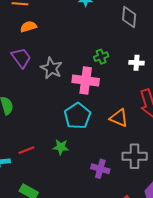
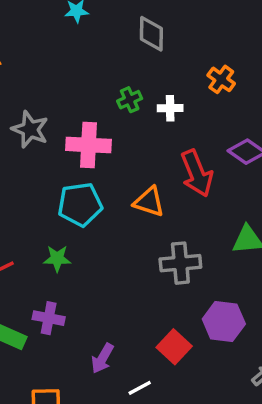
green cross: (101, 57) -> (130, 100), moved
cyan pentagon: (77, 116) -> (80, 205), turned 30
purple cross: (100, 169) -> (49, 318), moved

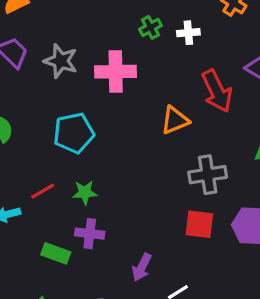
orange triangle: (149, 202) -> (175, 120), turned -36
cyan pentagon: (80, 205) -> (74, 133), moved
green star: (57, 258) -> (85, 192), moved
red square: (174, 347) -> (199, 224), moved, turned -32

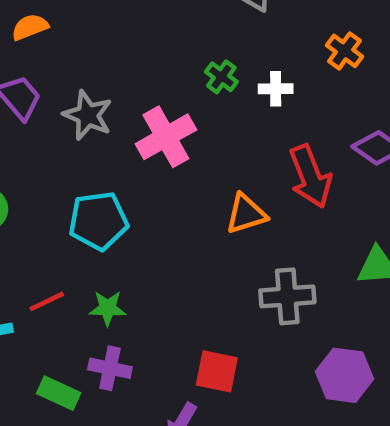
green cross: (150, 27) -> (221, 77), turned -30
pink cross: (116, 72) -> (166, 137), turned -33
red square: (199, 224) -> (217, 371), moved

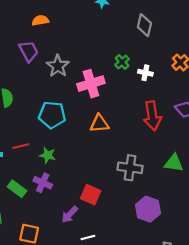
orange triangle: (246, 214) -> (99, 124), moved

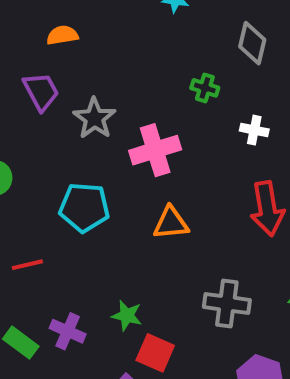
green cross: (122, 62) -> (205, 88), moved, turned -32
green star: (48, 155) -> (127, 316), moved

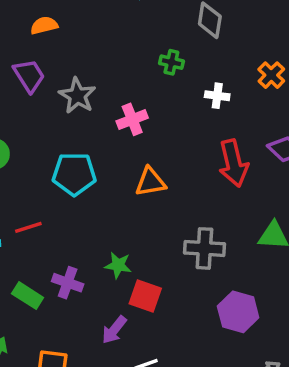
pink cross: (155, 150) -> (132, 119), size x0.7

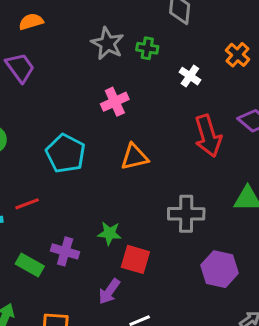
gray star: (77, 96) -> (107, 43), moved
white cross: (217, 96) -> (190, 76), turned 30
cyan pentagon: (74, 174) -> (66, 153), turned 30

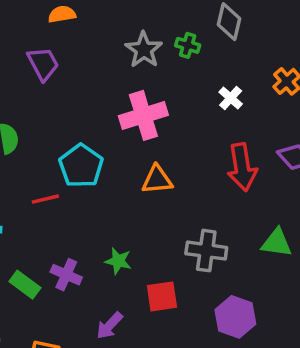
green cross: (147, 48) -> (188, 45), moved
pink cross: (115, 102) -> (143, 115), size x1.5
red line: (27, 204) -> (45, 199), moved
red square: (135, 259) -> (162, 296), moved, turned -32

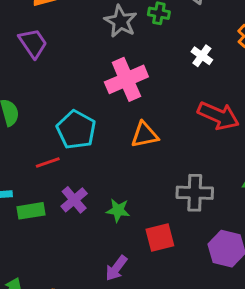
red arrow: (242, 167) -> (218, 116), turned -51
purple cross: (66, 275) -> (74, 200), moved, turned 32
green rectangle: (25, 285) -> (31, 211), moved, turned -40

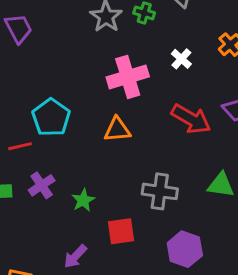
pink cross: (126, 79) -> (128, 77), moved
green star: (118, 210) -> (83, 200), turned 30

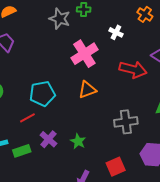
cyan pentagon: (51, 117) -> (42, 94), turned -30
red square: (121, 231) -> (116, 167), moved

